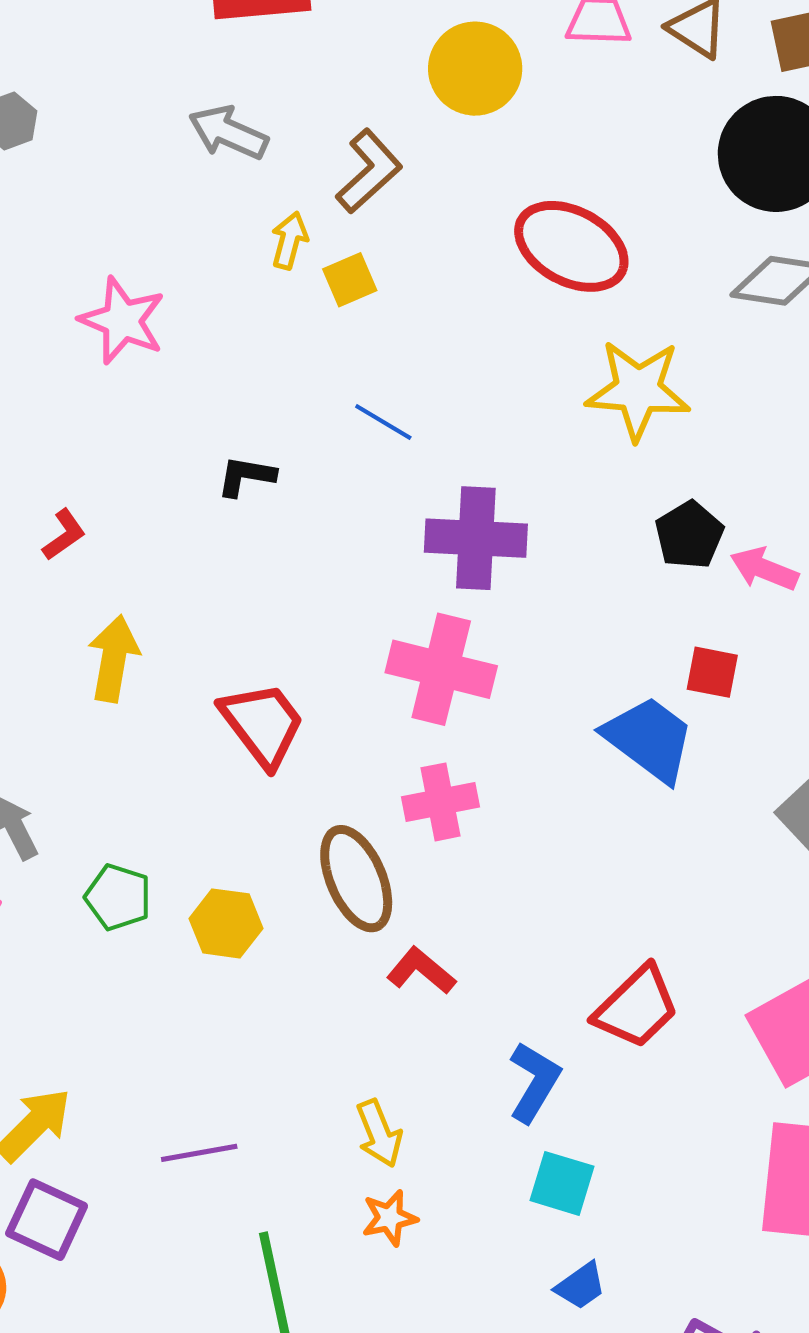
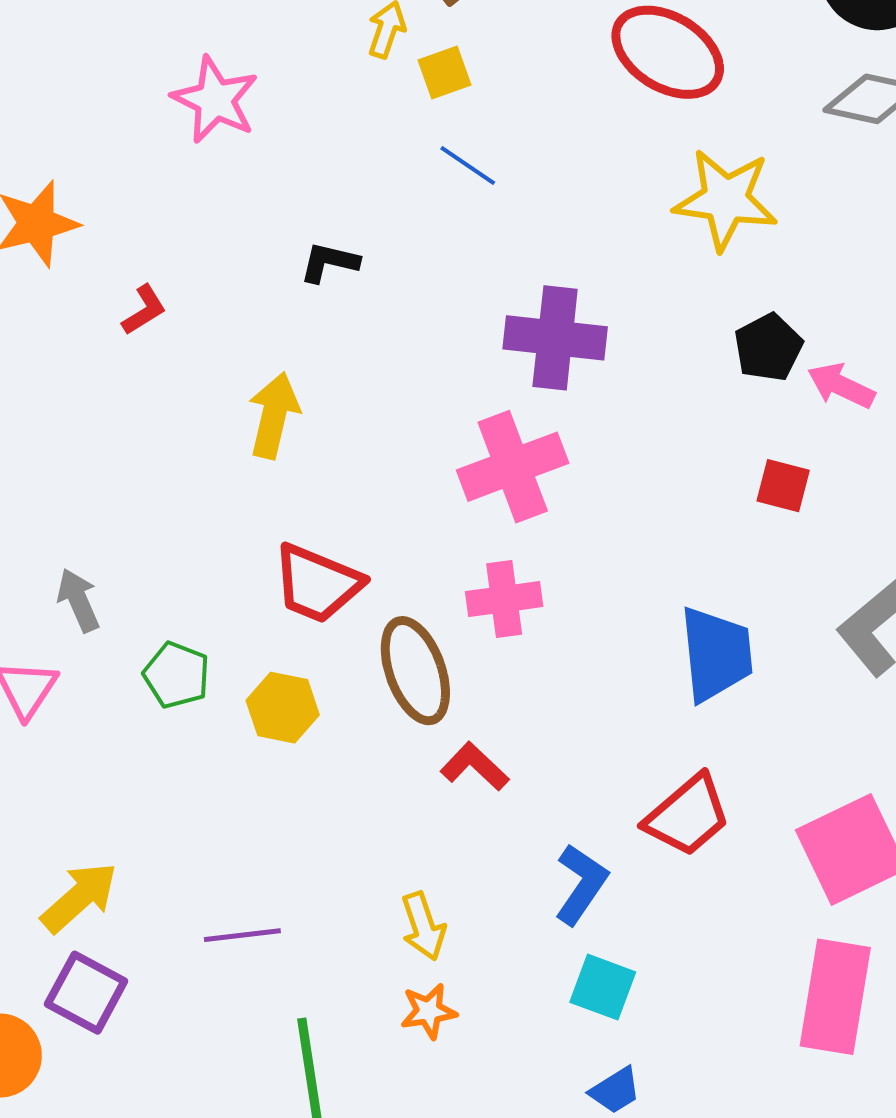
blue line: (383, 422) -> (468, 165), moved
yellow arrow: (114, 659) -> (274, 415), moved
pink cross: (441, 669) -> (513, 467), turned -38
red trapezoid: (263, 724) -> (317, 584), moved, turned 146
blue trapezoid: (649, 739) -> (716, 654), moved, turned 44

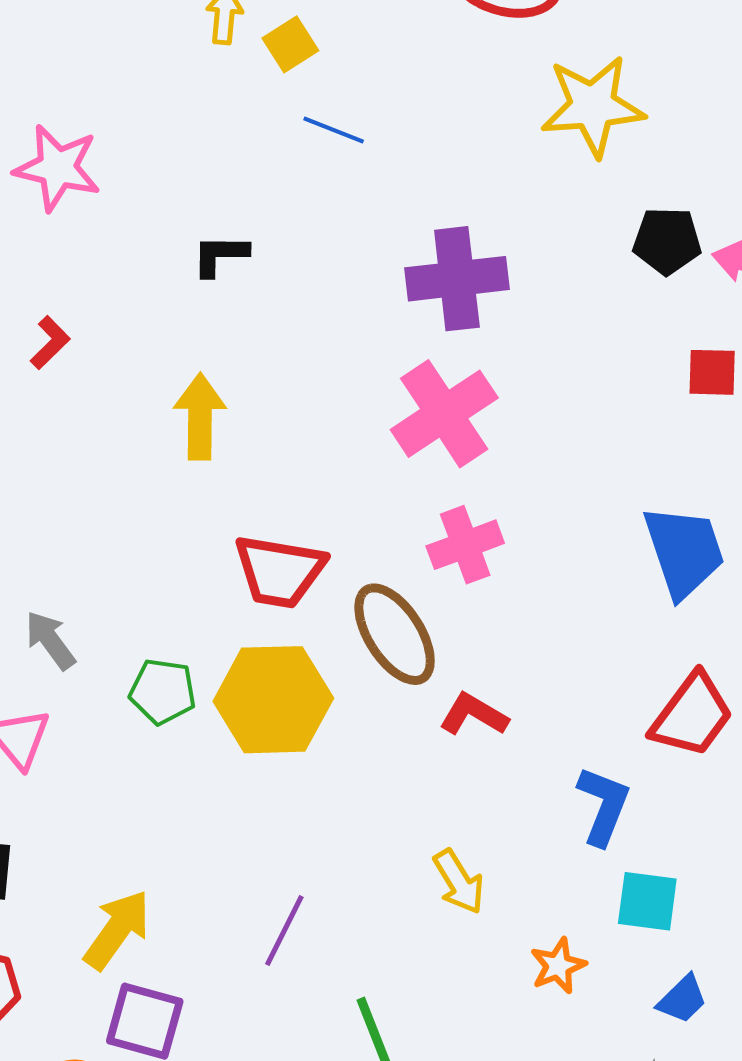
pink star: (215, 100) -> (57, 168), moved
black pentagon: (768, 347) -> (667, 241), turned -30
yellow hexagon: (283, 708) -> (273, 700), size x1.6
purple line: (242, 935) -> (284, 930), turned -44
orange star: (429, 1011) -> (558, 966), moved

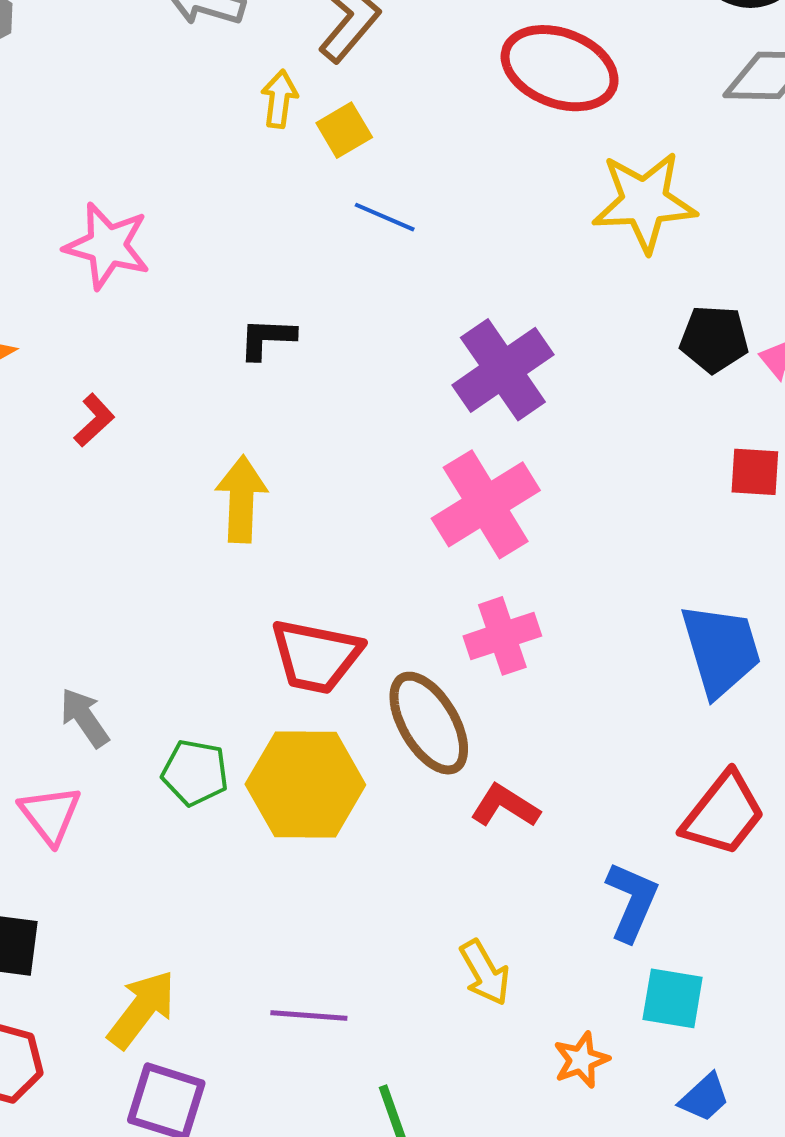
purple cross: (457, 279) -> (503, 370), turned -30
purple line: (284, 930) -> (309, 1016), turned 66

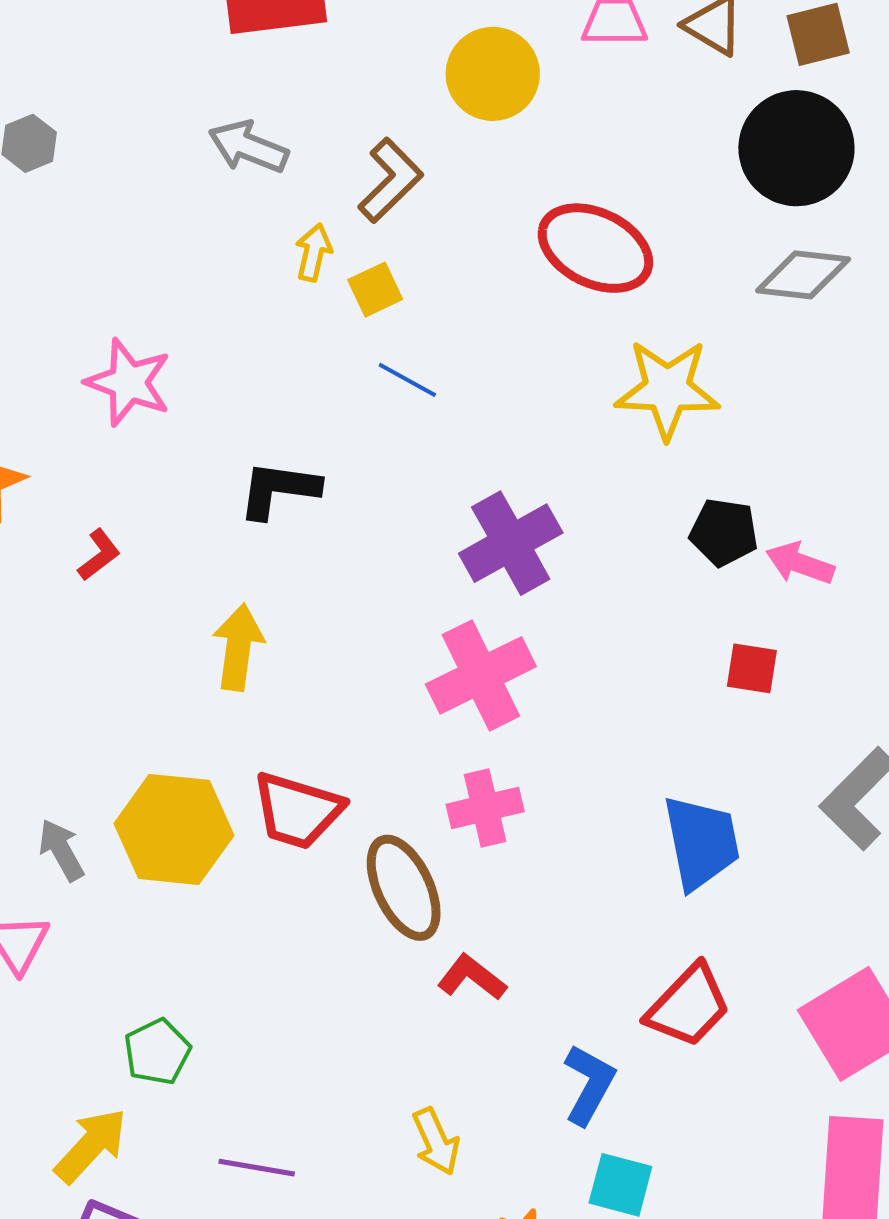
black L-shape: (267, 338) -> (279, 490), size x1.4
green pentagon: (195, 773) -> (157, 1052), moved, turned 30
yellow hexagon: (305, 785) -> (174, 829), moved

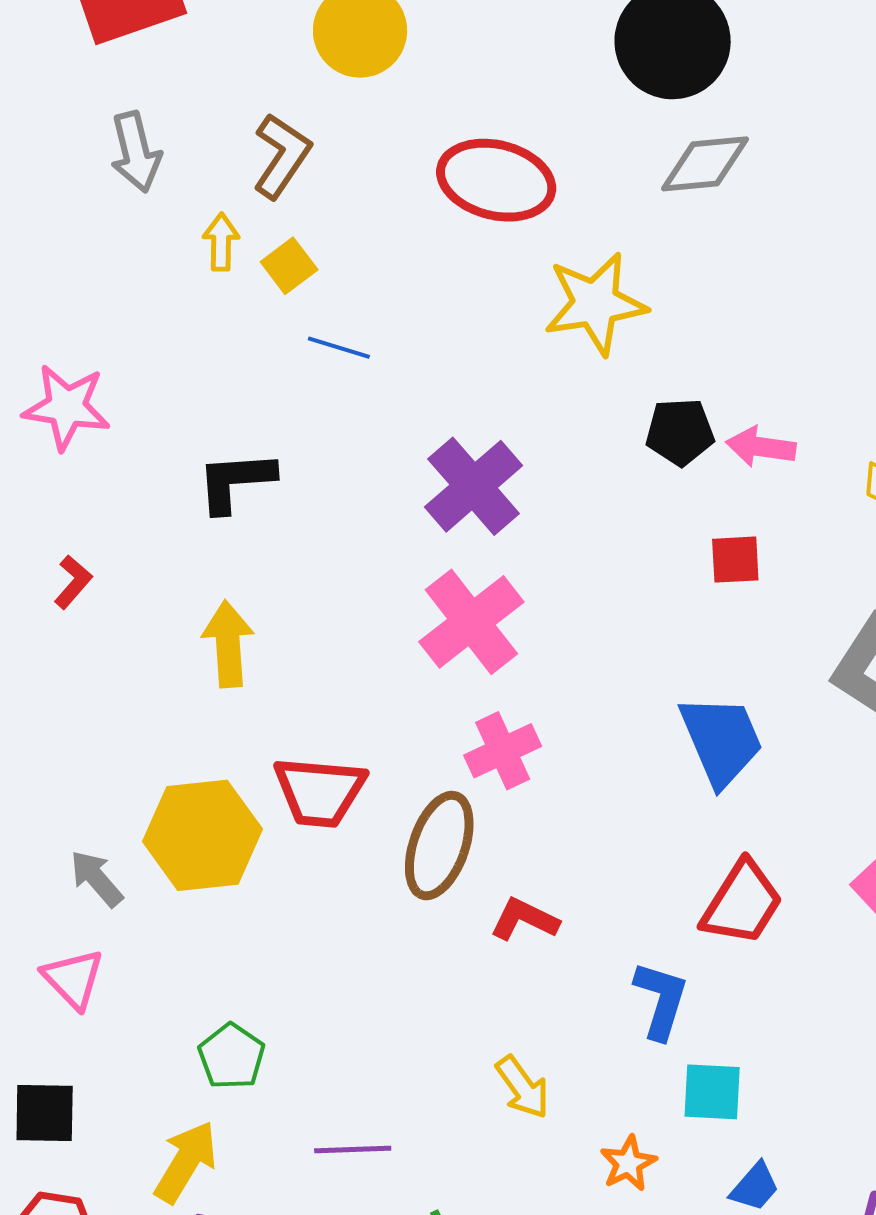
gray arrow: (248, 147) -> (136, 152), turned -114
brown ellipse: (404, 888) -> (439, 846), turned 56

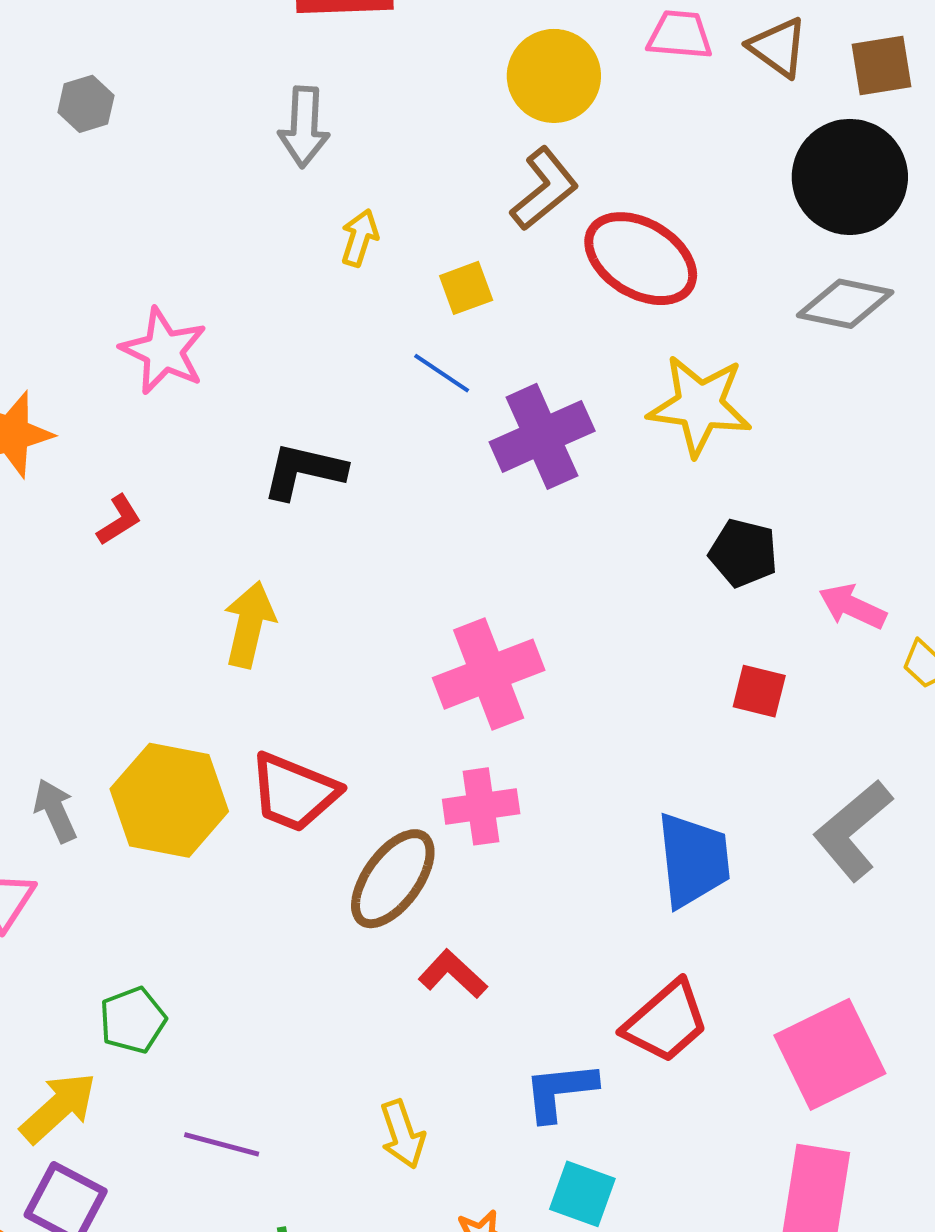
brown L-shape: (282, 156) -> (544, 189), moved
yellow square: (289, 266) -> (466, 288), moved
pink arrow: (761, 447) -> (852, 607), moved
purple cross: (474, 486) -> (542, 436), moved
blue L-shape: (661, 1000) -> (560, 1091), turned -130

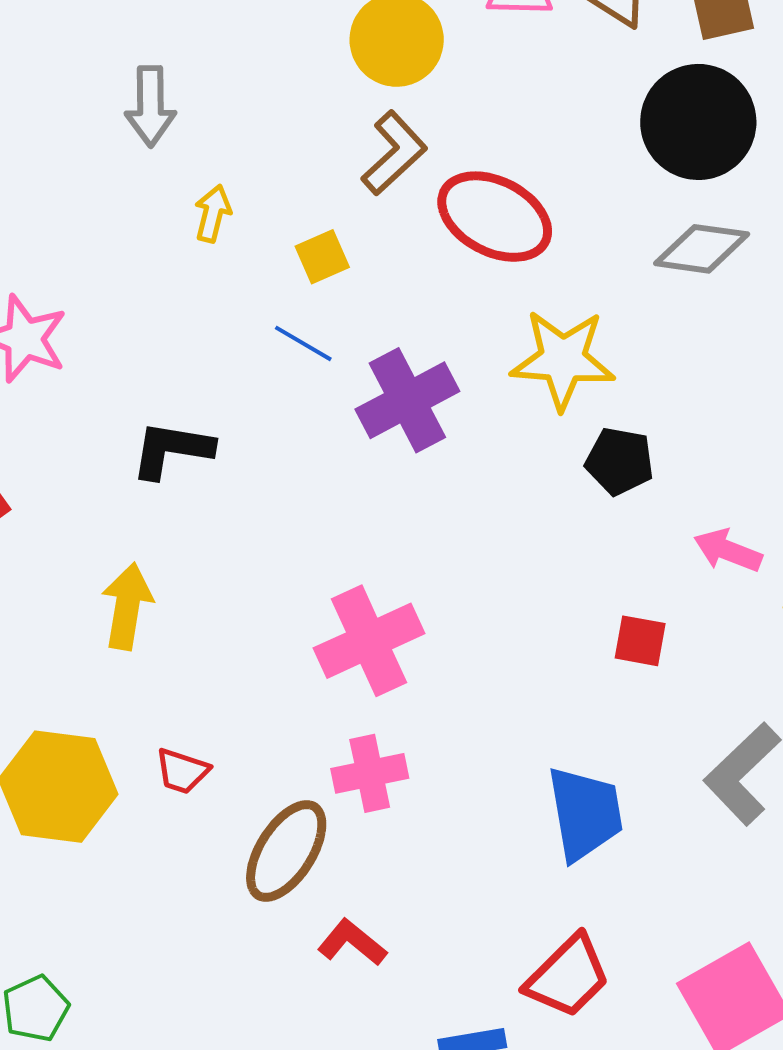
black pentagon: (743, 553) -> (620, 461), moved
red trapezoid: (294, 792) -> (182, 771), size x0.6

